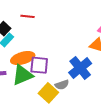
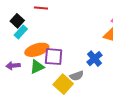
blue cross: (80, 68) -> (94, 59), size x0.7
green triangle: (23, 75) -> (37, 67), size x0.7

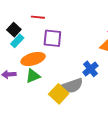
purple square: (54, 57) -> (52, 38), moved
gray semicircle: (77, 76) -> (72, 86), size x1.5

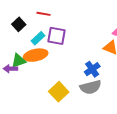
cyan rectangle: (17, 41) -> (38, 38), moved
green triangle: (33, 76) -> (19, 61), moved
gray semicircle: (72, 86) -> (91, 87), moved

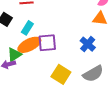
purple square: (57, 36) -> (47, 43), moved
gray semicircle: (91, 87) -> (93, 74), moved

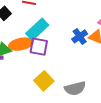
cyan rectangle: (27, 28) -> (37, 29), moved, size x1.6
blue cross: (88, 44) -> (80, 36), moved

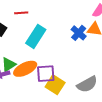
orange ellipse: (21, 44) -> (25, 69), moved
purple square: (39, 47) -> (46, 74), moved

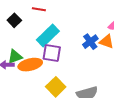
purple square: (46, 74) -> (52, 53), moved

